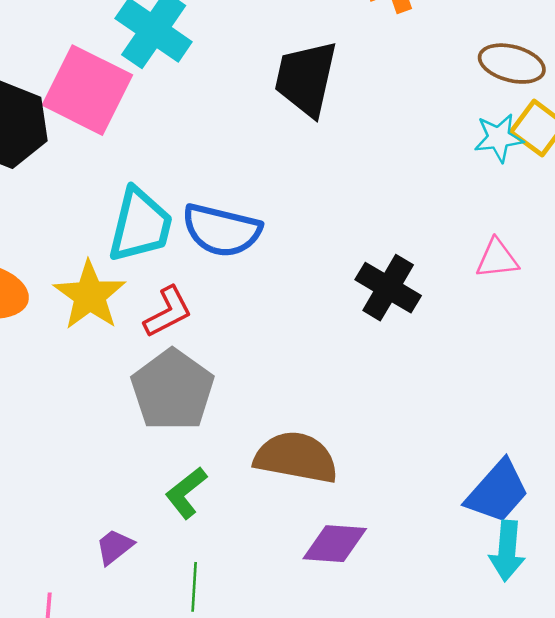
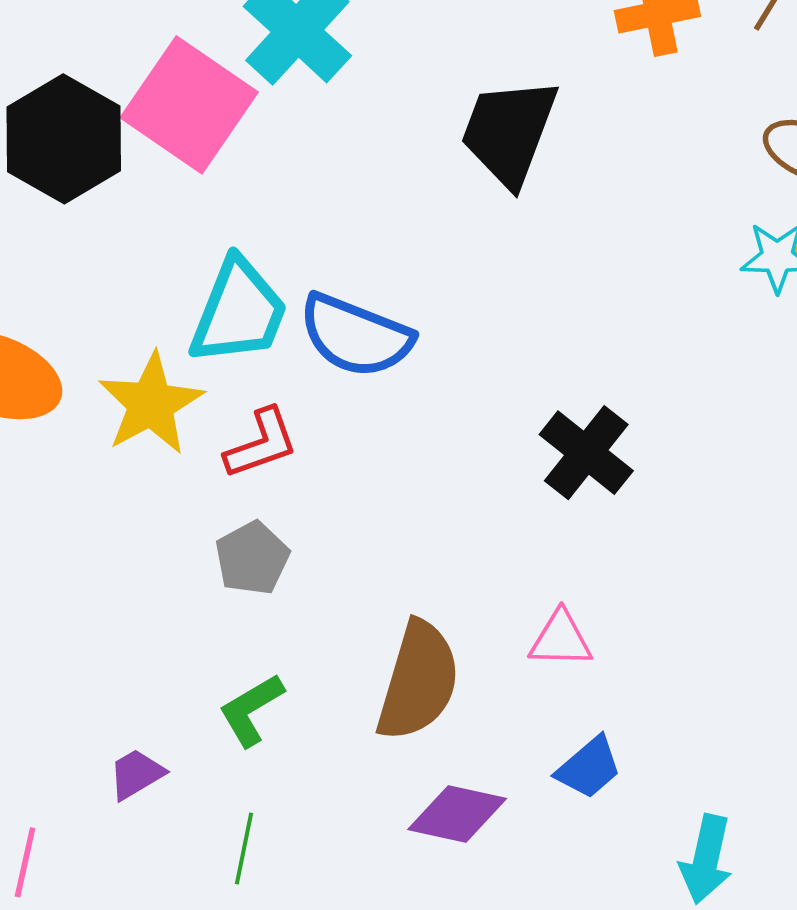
pink triangle: (497, 259) -> (561, 639), moved
gray pentagon: (172, 390) -> (252, 558), size x0.6
brown semicircle: (296, 457) -> (418, 681), turned 88
blue trapezoid: (497, 492) -> (589, 768), moved, size x0.7

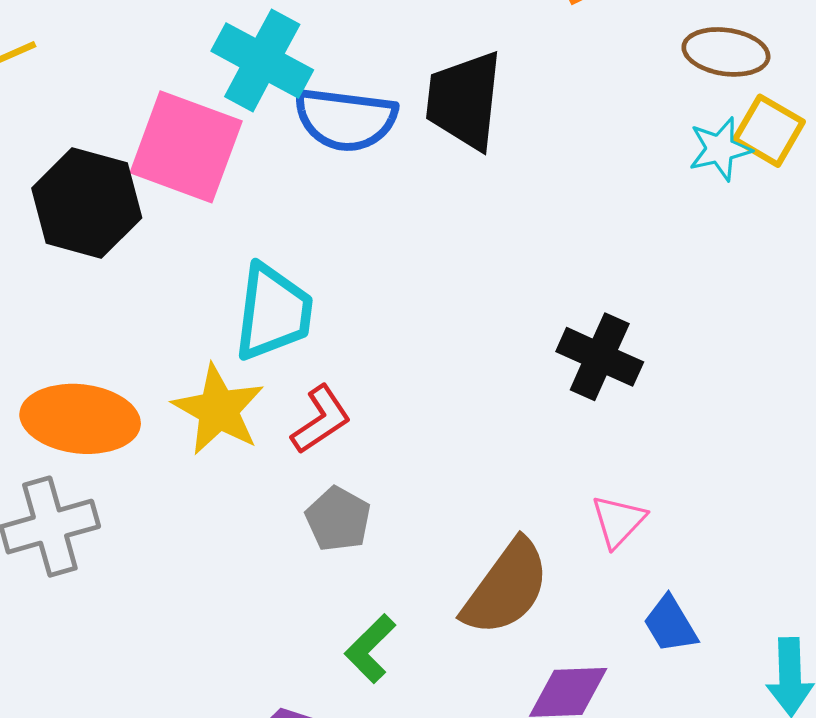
blue semicircle: (356, 336) -> (346, 119), moved
pink triangle: (561, 639) -> (618, 521), turned -34
brown semicircle: (418, 681) -> (506, 588), turned 34
blue trapezoid: (589, 768) -> (670, 624), turned 114

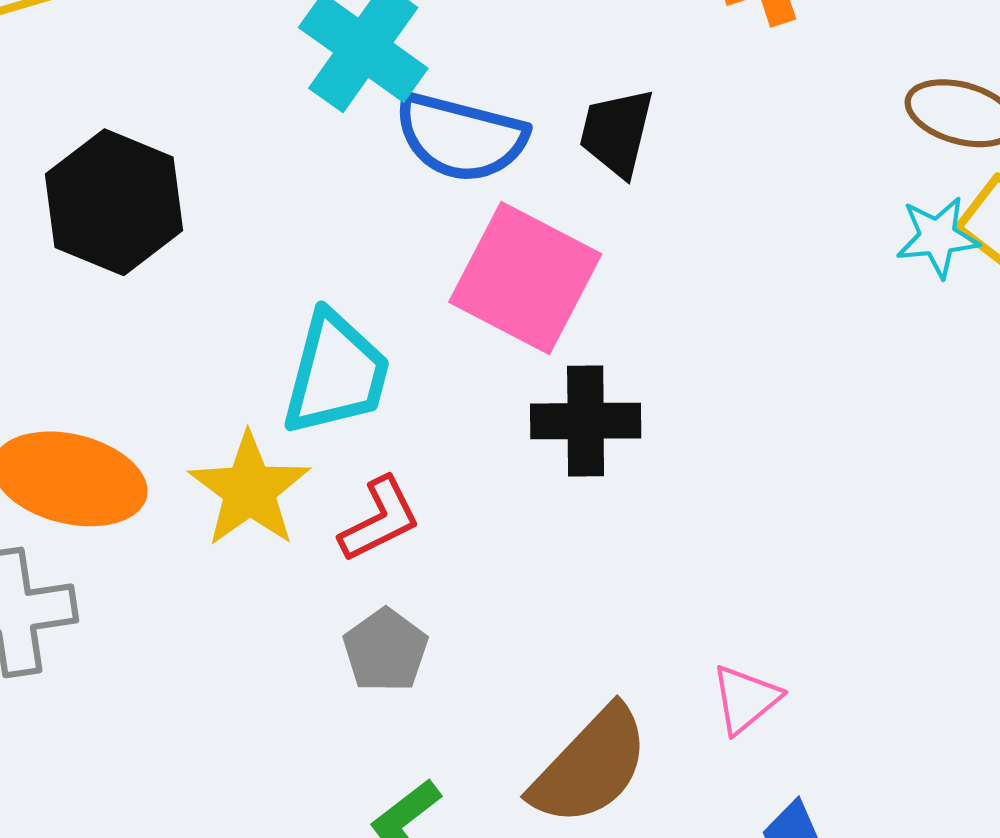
black trapezoid: (464, 100) -> (617, 132), size x0.7
pink square: (186, 147) -> (525, 278), moved
black cross: (600, 357) -> (586, 421), moved, turned -32

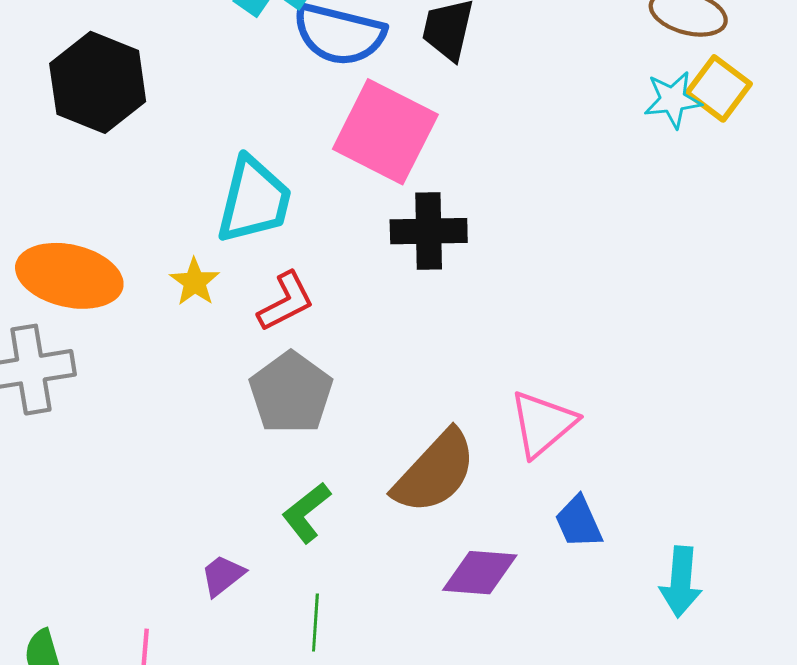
yellow star: (249, 490) -> (195, 282), size x0.6
gray pentagon: (385, 650) -> (291, 393), size x1.4
pink triangle: (745, 699) -> (543, 424), size x1.4

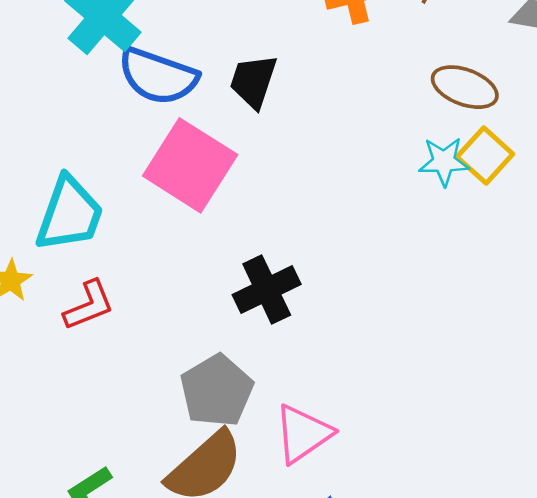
black cross: (429, 231) -> (267, 290), moved, turned -30
gray pentagon: (291, 393) -> (217, 391), moved

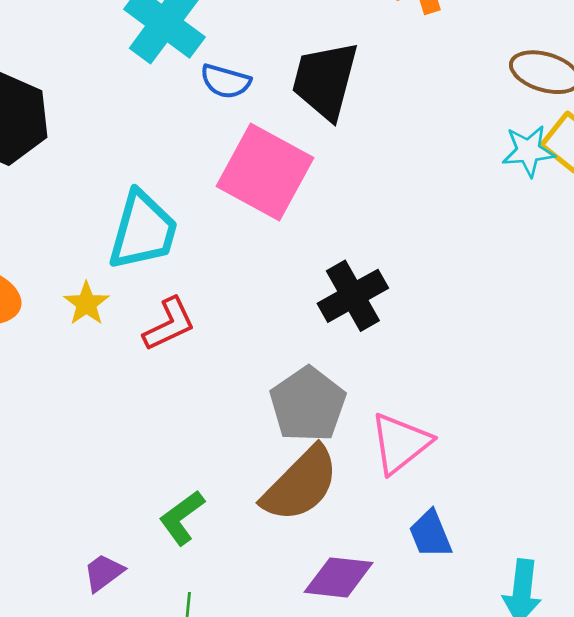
blue semicircle: (158, 76) -> (226, 81), size x0.6
black trapezoid: (253, 81) -> (325, 80), size x1.4

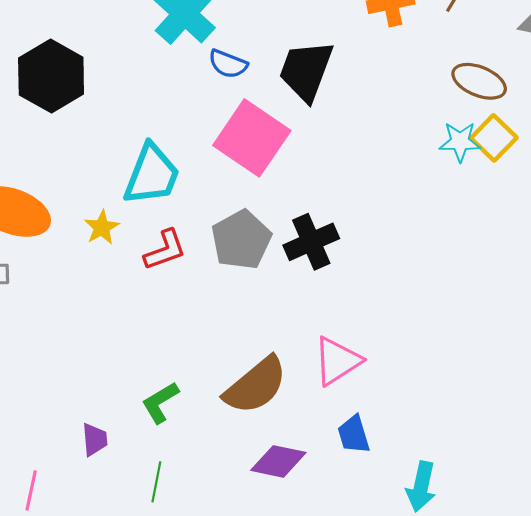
gray pentagon: (308, 404) -> (241, 240), moved
purple trapezoid: (104, 573) -> (95, 440), turned 116

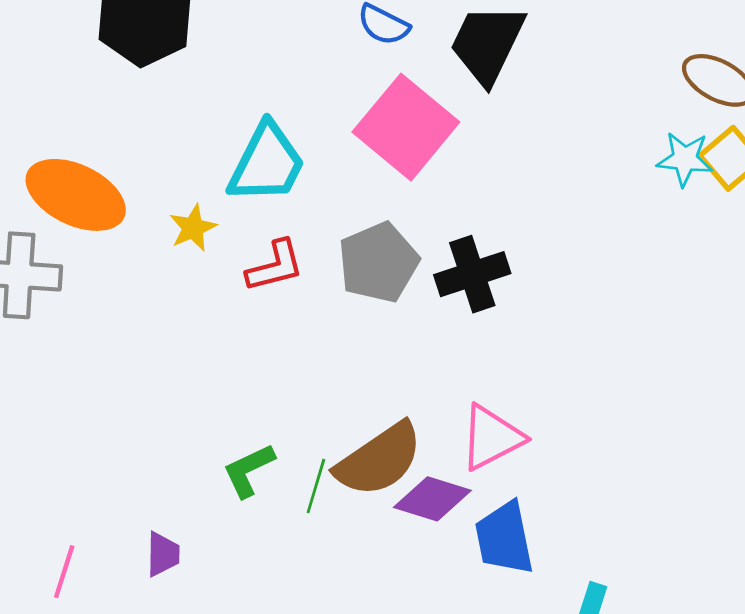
blue trapezoid: (354, 435) -> (504, 538), size x1.4
purple trapezoid: (95, 440) -> (163, 554), moved
purple diamond: (278, 461) -> (432, 499), moved
green line: (156, 482) -> (316, 486), moved

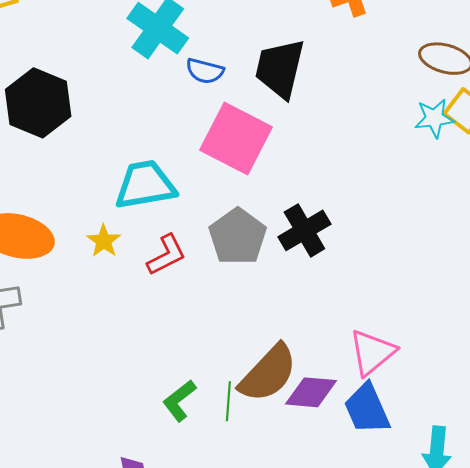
cyan trapezoid: (267, 163) -> (145, 185), turned -114
pink triangle: (491, 437) -> (372, 352), moved

